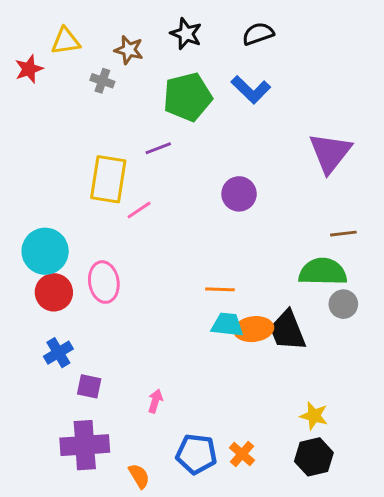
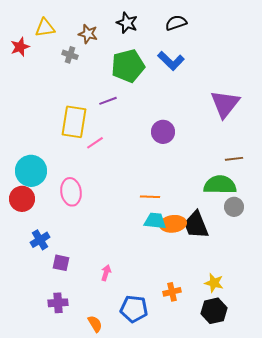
red circle: (54, 292) -> (22, 199), moved
purple cross: (85, 445) -> (58, 303), size x0.6
orange cross: (242, 454) -> (172, 292), moved, turned 36

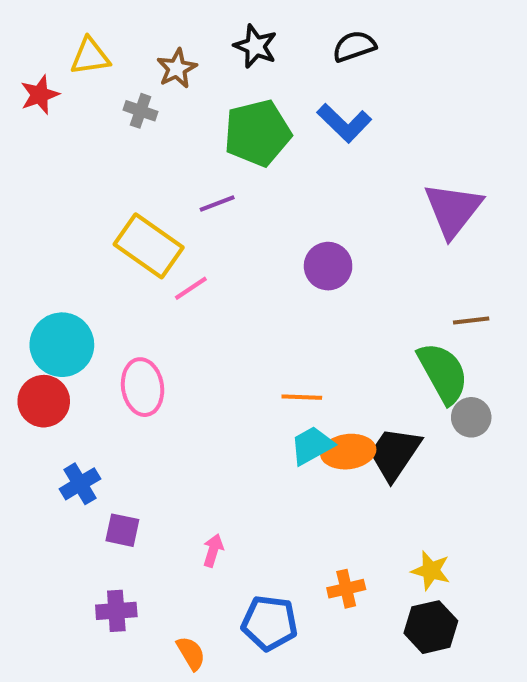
brown star: (88, 34) -> (177, 68), turned 30
yellow rectangle: (74, 122) -> (149, 246), turned -64
green semicircle: (220, 185) -> (443, 373), turned 60
cyan trapezoid: (155, 221) -> (312, 446), turned -35
black trapezoid: (196, 225) -> (395, 454), turned 56

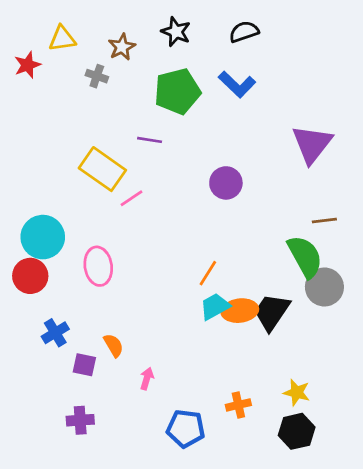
purple line: (217, 204) -> (150, 140), turned 30
orange line: (302, 397) -> (208, 273), turned -60
gray circle: (471, 417) -> (324, 287), size x1.4
orange semicircle: (191, 653) -> (114, 345), moved

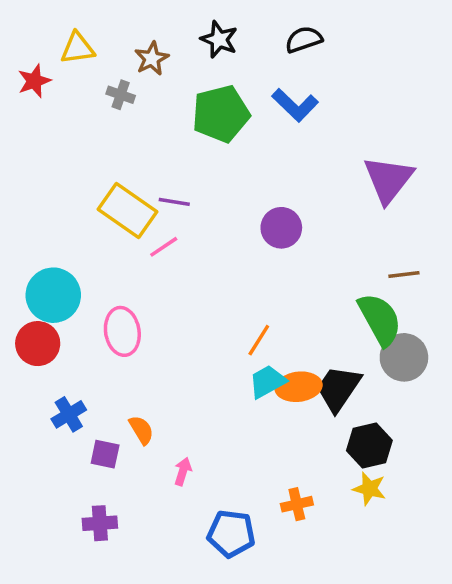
purple line: (150, 140) -> (174, 202), moved
black hexagon: (297, 431) -> (369, 445), moved

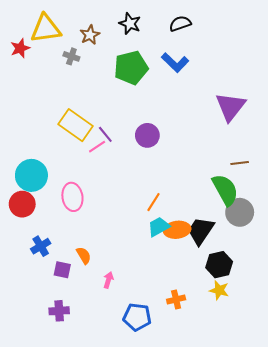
yellow triangle: (77, 48) -> (46, 29), size x1.5
purple line: (174, 202) -> (105, 134), moved, turned 42
purple circle: (281, 228) -> (147, 135), moved

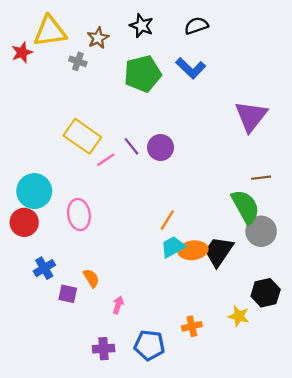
purple line: (105, 134) -> (131, 146), moved
black hexagon: (219, 265) -> (266, 293), moved
purple cross: (59, 311) -> (104, 349), moved

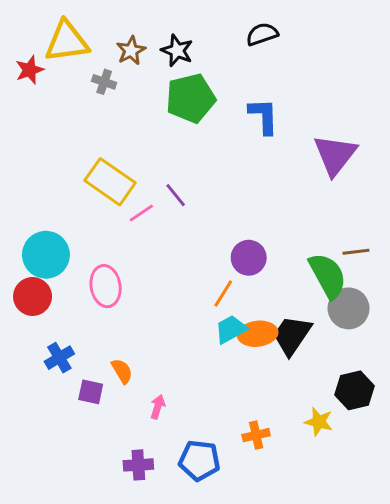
black star: (142, 26) -> (177, 51), moved
blue L-shape: (191, 68) -> (264, 116), moved, turned -136
purple circle: (161, 147) -> (249, 258), moved
brown line: (261, 178) -> (356, 252), moved

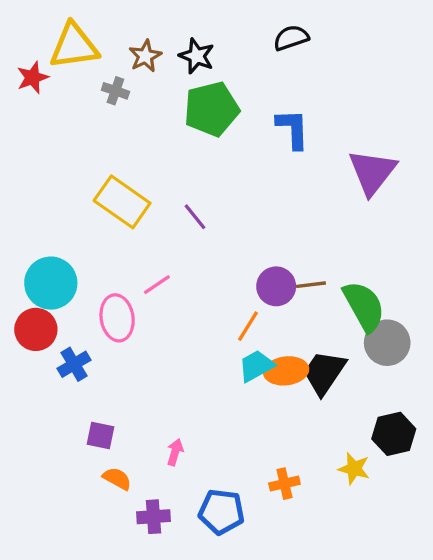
pink line: (141, 213) -> (157, 285), moved
brown line: (356, 252) -> (311, 285), moved
blue cross: (59, 358) -> (74, 364), moved
orange semicircle: (122, 371) -> (117, 479), moved, turned -30

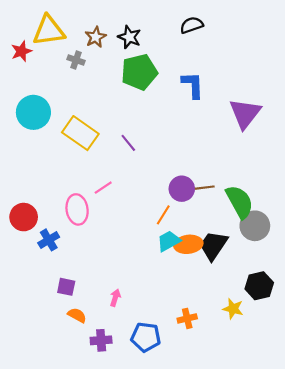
cyan circle: (51, 283) -> (33, 112), moved

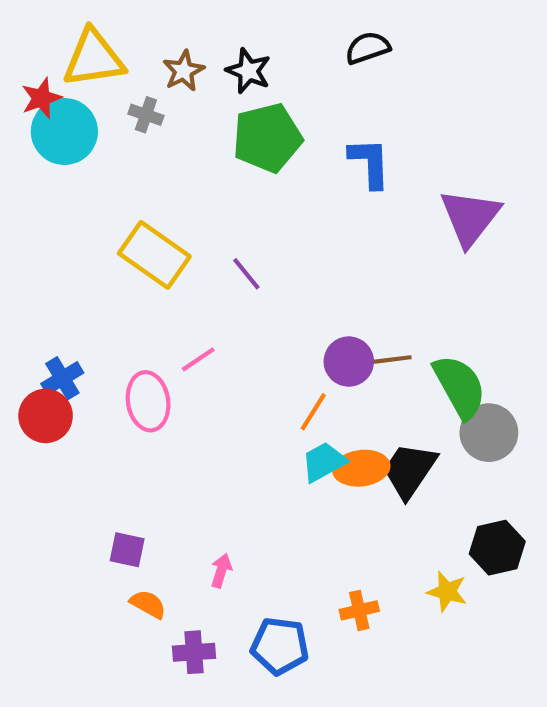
cyan circle: (33, 112) -> (64, 131), moved
blue cross: (49, 240) -> (62, 378), moved

